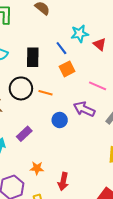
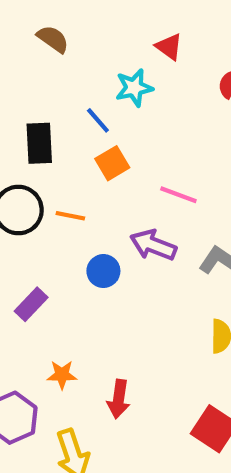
red triangle: (100, 44) -> (169, 47), moved

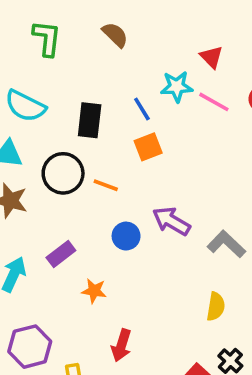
pink line: (178, 195) -> (214, 102), moved
orange star: (62, 375) -> (94, 291), moved

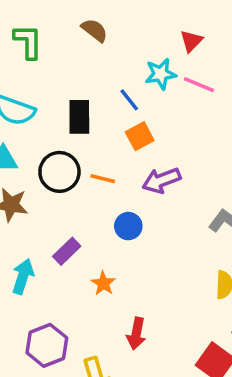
red triangle: (211, 57) -> (191, 41), turned 35
purple arrow: (171, 221) -> (161, 180), moved, turned -45
orange star: (94, 291) -> (103, 283), turned 30

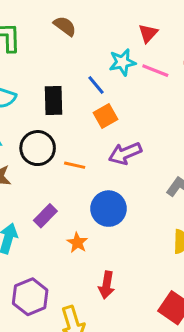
orange line: (103, 179) -> (75, 165), moved
blue circle: (128, 226) -> (109, 209), moved, size x1.5

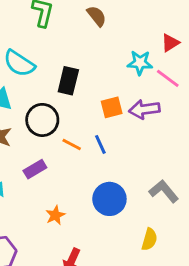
blue line: (96, 85) -> (100, 144), moved
purple arrow: (125, 153) -> (144, 109), moved
blue circle: (109, 209) -> (109, 199), moved
purple rectangle: (45, 216) -> (35, 169), moved

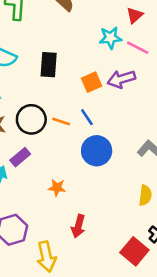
black circle: (42, 120) -> (31, 119), moved
purple rectangle: (35, 169) -> (20, 157), moved
blue circle: (109, 199) -> (97, 151), moved
orange star: (55, 215) -> (57, 188), turned -30

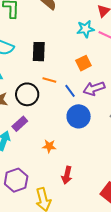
purple arrow: (121, 79) -> (94, 88), moved
orange square: (92, 82) -> (83, 63), moved
orange line: (61, 121) -> (49, 80), moved

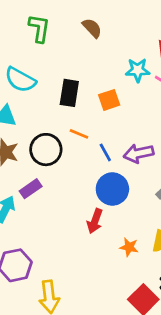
orange square: (83, 63) -> (109, 100), moved
orange star: (49, 146) -> (129, 247), moved
red arrow: (67, 175) -> (95, 221), moved

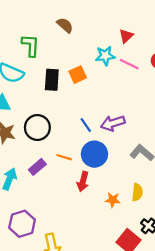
green L-shape: (39, 28) -> (31, 45), moved
orange square: (109, 100) -> (78, 75), moved
orange line: (79, 134) -> (64, 157), moved
purple rectangle: (31, 189) -> (37, 167), moved

